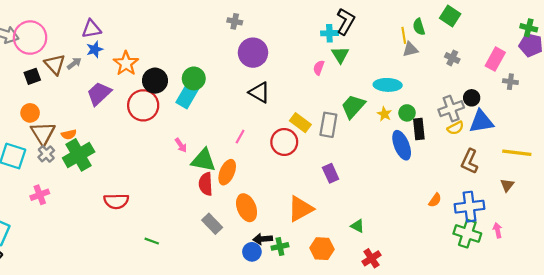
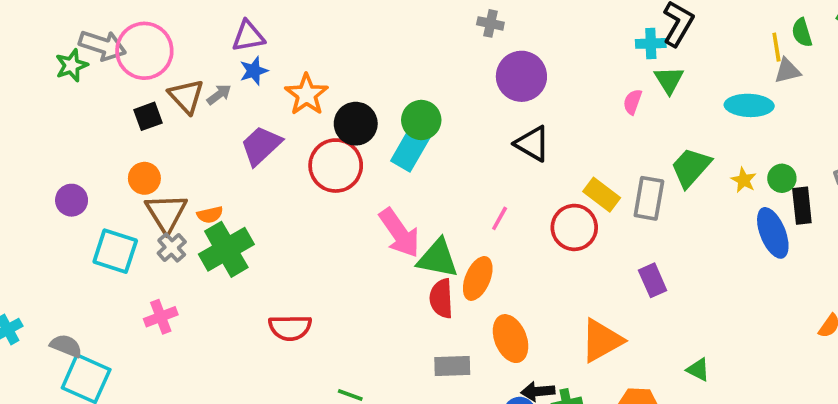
cyan ellipse: (388, 85) -> (749, 105), moved
pink arrow: (181, 145) -> (399, 233), size x2.0
gray rectangle: (212, 224) -> (452, 366), turned -48

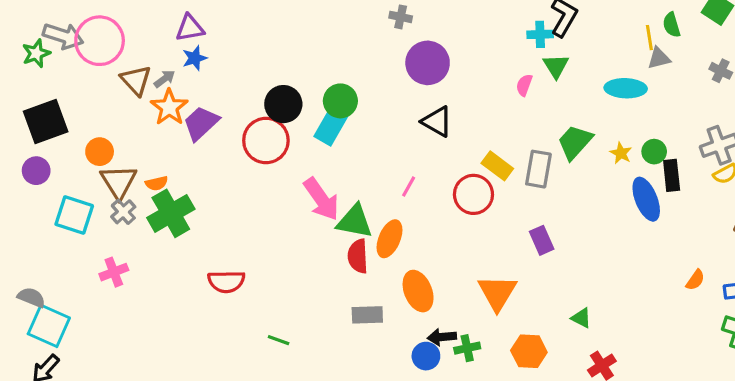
orange star: (307, 94) -> (169, 107), moved
black square: (148, 116) -> (46, 122), moved, size x1.8
orange triangle: (602, 340) -> (497, 293), turned -30

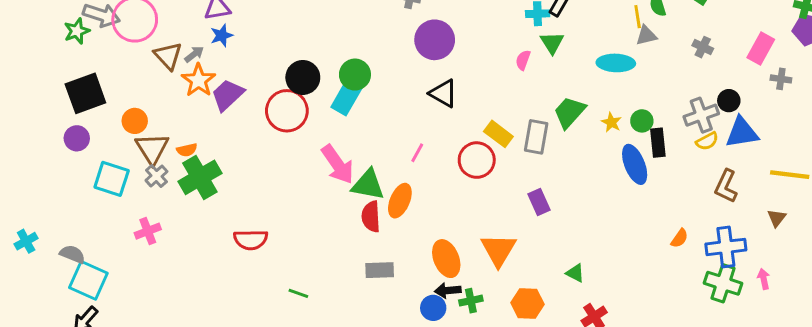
orange ellipse: (418, 291) -> (446, 259), moved

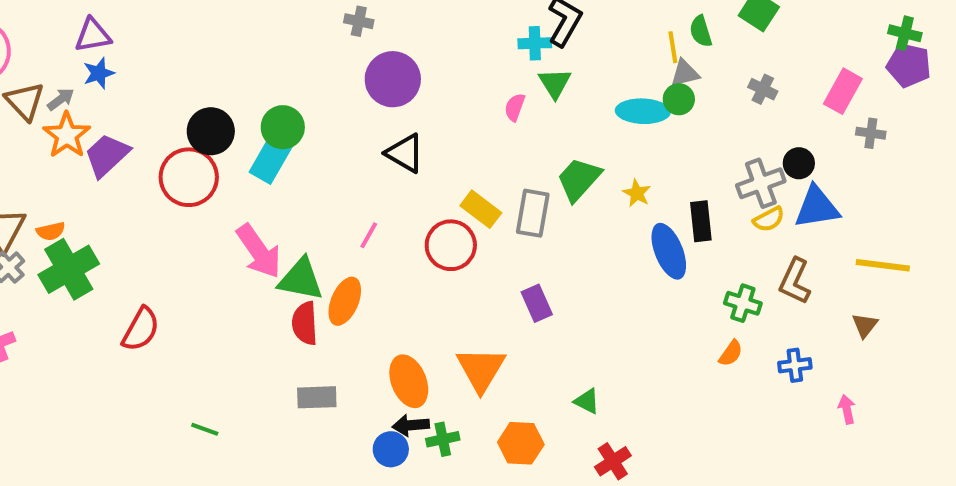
green circle: (642, 121) -> (679, 99), moved
red semicircle: (251, 240) -> (141, 329), moved, turned -60
blue cross: (726, 247) -> (795, 365), size x0.6
green cross: (723, 283) -> (743, 303), moved, size x0.7

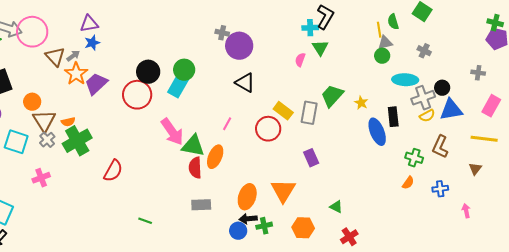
gray cross: (359, 21) -> (222, 33), moved
pink rectangle: (843, 91) -> (491, 106), moved
cyan ellipse: (643, 111) -> (405, 80), moved
orange ellipse: (409, 381) -> (247, 197), turned 40

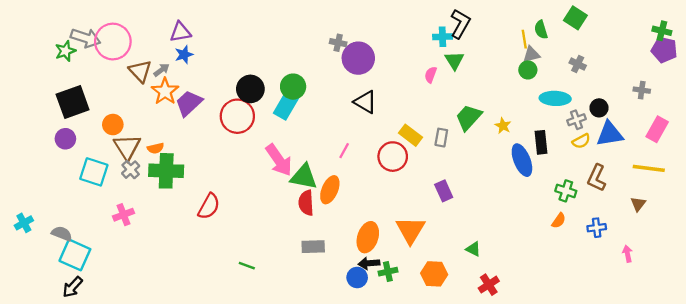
gray cross: (423, 98) -> (576, 120), size x0.7
gray rectangle: (309, 113) -> (441, 138), size x0.7
green cross: (77, 141) -> (166, 171), turned 32

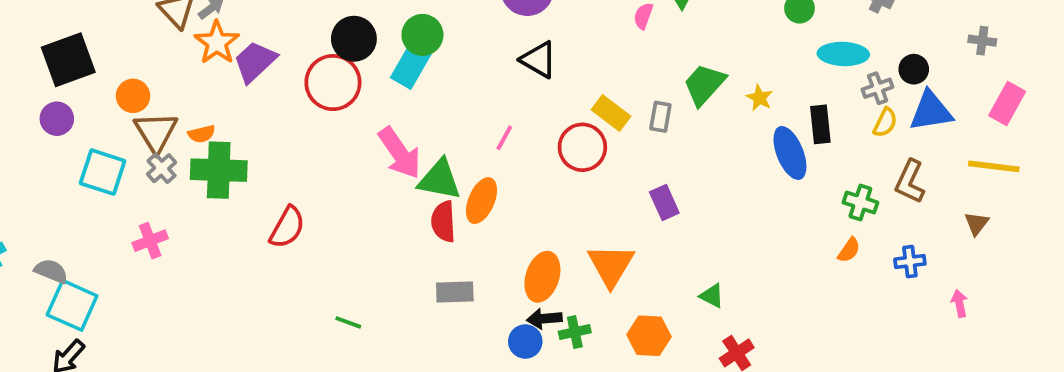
yellow semicircle: (581, 141) -> (885, 123), turned -36

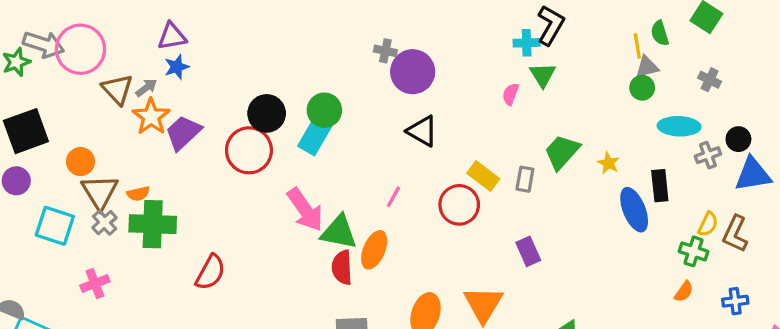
yellow semicircle: (885, 123) -> (708, 224), moved

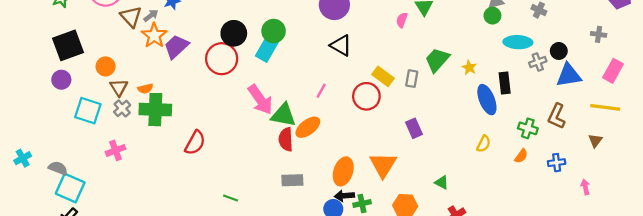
brown triangle: (100, 192) -> (119, 87), size x0.7
yellow semicircle: (708, 224) -> (484, 144), moved
orange ellipse: (374, 250) -> (308, 127), turned 30

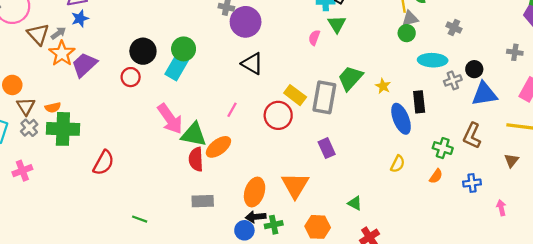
red circle: (222, 59) -> (131, 77), size x0.6
gray rectangle: (412, 79) -> (324, 97), size x1.8

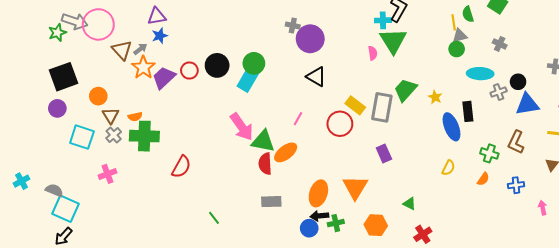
green triangle: (337, 24) -> (393, 41), size x1.6
pink semicircle: (314, 38) -> (373, 53), turned 152
red circle: (131, 77) -> (189, 71), moved
green line: (140, 219) -> (214, 218), turned 32

